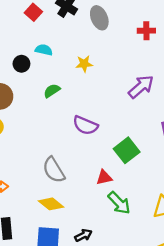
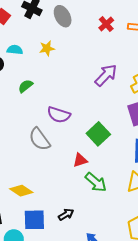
red cross: (146, 31) -> (106, 24), turned -35
yellow star: (84, 64) -> (47, 48), moved
gray semicircle: (54, 170) -> (39, 139), moved
yellow diamond: (51, 204) -> (21, 191), moved

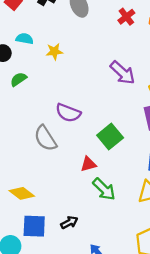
yellow star: (47, 48) -> (54, 51), moved
purple arrow: (106, 75) -> (123, 73), turned 85
green semicircle: (26, 86) -> (18, 79), moved

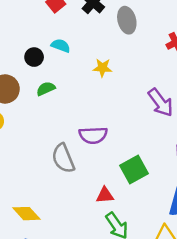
yellow star: (54, 51) -> (102, 68), moved
purple semicircle: (68, 113) -> (93, 135), turned -35

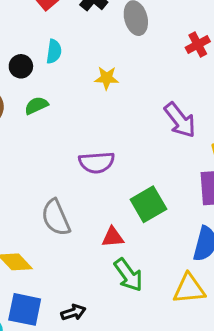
cyan semicircle: (61, 46) -> (54, 51), turned 78
gray semicircle: (63, 158) -> (56, 218), moved

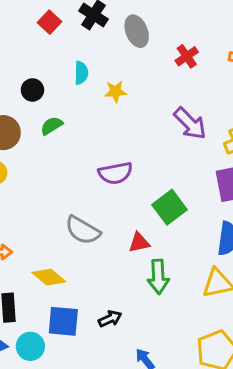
red cross: (198, 45) -> (187, 56), moved
cyan semicircle: (54, 51) -> (81, 73), moved
gray semicircle: (56, 218) -> (83, 230), turned -30
green arrow: (128, 275) -> (158, 277), turned 40

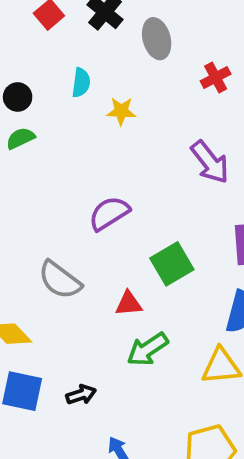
green semicircle: (52, 126) -> (20, 138), moved
purple semicircle: (115, 173) -> (109, 213), turned 152
green arrow: (158, 277) -> (148, 349), turned 52

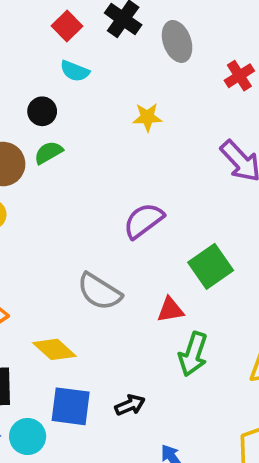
cyan semicircle: (81, 83) -> (75, 71), moved, turned 108
green arrow: (148, 349) -> (193, 354), turned -33

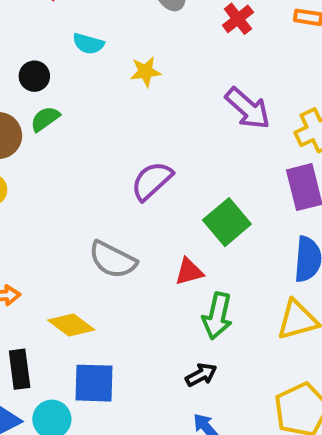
cyan semicircle: (75, 71) -> (88, 44), moved
black arrow: (130, 405) -> (201, 375), moved

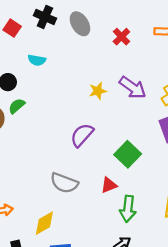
yellow star: (145, 72) -> (98, 91), moved
yellow diamond: (71, 325) -> (44, 223), turned -60

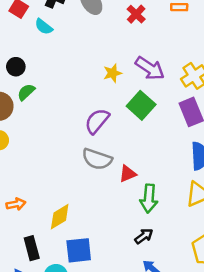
cyan semicircle: (37, 60) -> (44, 27), moved, turned 30
green square: (128, 154) -> (141, 105), moved
gray semicircle: (64, 183) -> (97, 159), moved

